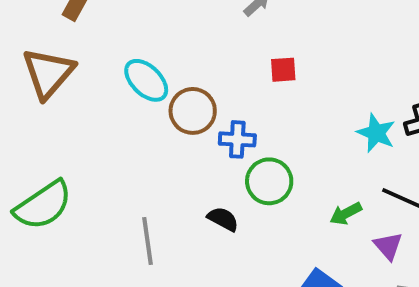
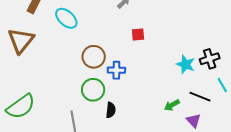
cyan ellipse: (146, 80) -> (66, 18), moved
green circle: (269, 181) -> (93, 90), moved
black semicircle: (223, 219) -> (111, 110), turned 70

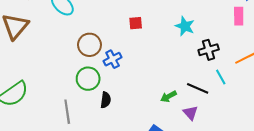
cyan star: (186, 64) -> (185, 26), moved
blue cross: (116, 70) -> (113, 59), turned -30

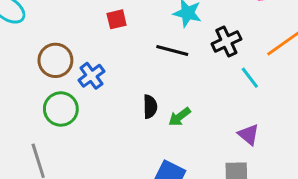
black line: (198, 88) -> (172, 50), moved
black semicircle: (106, 100) -> (150, 107), moved
purple triangle: (190, 113) -> (249, 135), moved

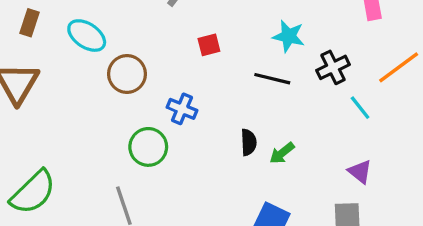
brown circle: (55, 60) -> (127, 74), moved
blue cross: (91, 76) -> (182, 109), turned -30

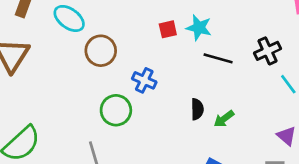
cyan star: (289, 36) -> (199, 28), moved

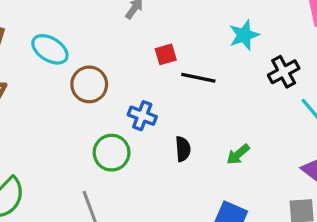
cyan star: (199, 28) -> (244, 35), moved, turned -30
black line: (218, 58) -> (198, 78), moved
black semicircle: (197, 109) -> (183, 149), moved

